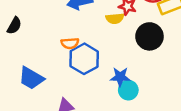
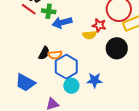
black semicircle: (14, 26) -> (44, 53), moved
cyan circle: (128, 90) -> (71, 86), moved

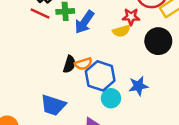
blue arrow: (62, 23) -> (84, 22), turned -30

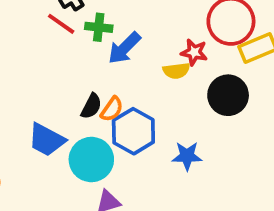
orange semicircle: (83, 64) -> (112, 109), turned -48
cyan circle: (111, 98) -> (91, 160), moved, size x1.5
blue trapezoid: (53, 105) -> (47, 140), moved

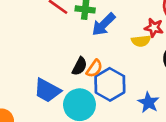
blue star: (187, 156) -> (148, 102), turned 30

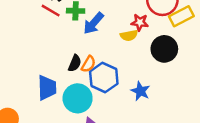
blue trapezoid: (47, 90) -> (47, 88), turned -115

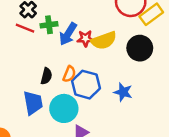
red star: (140, 22) -> (85, 38), moved
yellow semicircle: (129, 35) -> (104, 40), size x1.5
black semicircle: (75, 63) -> (46, 76), moved

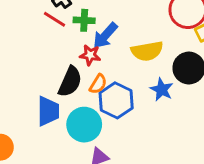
red star: (85, 38) -> (90, 55), moved
black semicircle: (46, 76) -> (70, 82), size x1.5
blue star: (123, 92) -> (162, 89), moved

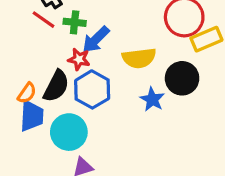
orange semicircle: (98, 84) -> (27, 93), moved
blue hexagon: (116, 100) -> (92, 89), moved

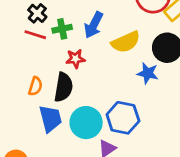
blue arrow: (96, 40) -> (94, 25), moved
blue hexagon: (92, 89) -> (123, 118), moved
orange semicircle: (27, 93) -> (35, 86), moved

